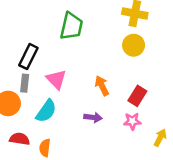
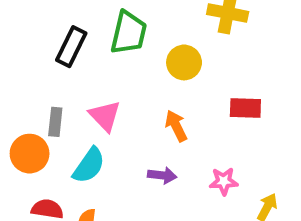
yellow circle: (134, 45) -> (184, 62), moved
black rectangle: (28, 57) -> (71, 47), moved
red rectangle: (137, 96) -> (245, 108), moved, turned 60

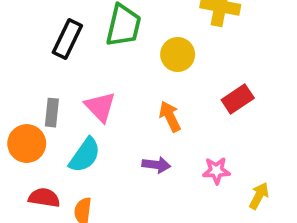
red rectangle: (245, 108) -> (238, 99), turned -36

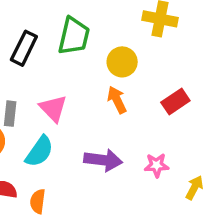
orange arrow: (170, 116) -> (117, 100), moved
purple arrow: (156, 165) -> (103, 160), size x1.5

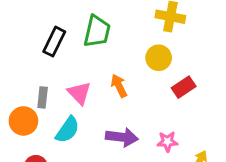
yellow circle: (122, 62) -> (159, 58), moved
orange arrow: (117, 100) -> (119, 86), moved

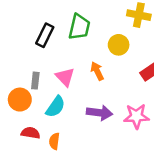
yellow circle: (159, 58) -> (119, 45), moved
pink star: (167, 142) -> (136, 116), size x1.5

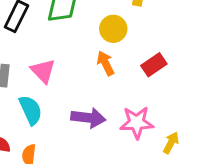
orange arrow: (97, 71) -> (105, 63), moved
cyan semicircle: (55, 107) -> (31, 110), turned -60

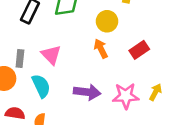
yellow arrow: (171, 143) -> (155, 92), moved

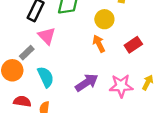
pink triangle: (51, 55) -> (47, 36), moved
gray rectangle: (20, 59) -> (27, 53), turned 40
purple arrow: (87, 92) -> (87, 83), turned -40

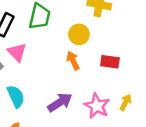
red rectangle: (133, 45) -> (110, 62), turned 42
pink star: (121, 86) -> (97, 106), turned 30

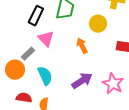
orange arrow: (73, 61) -> (82, 46), moved

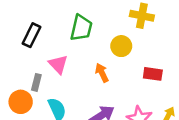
black rectangle: (36, 16) -> (32, 35), moved
gray rectangle: (28, 54) -> (36, 82), turned -32

